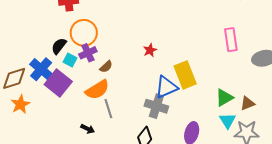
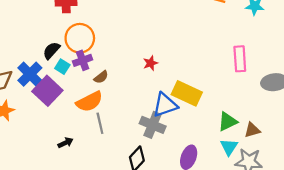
yellow rectangle: (185, 75) -> (187, 93), turned -48
black arrow: (88, 129) -> (66, 143), moved, turned -56

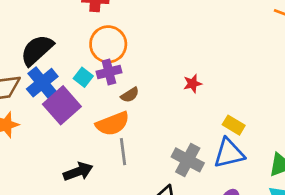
black semicircle: (51, 50) -> (37, 50), moved, size x1.5
yellow rectangle: (187, 93) -> (234, 125), size x0.6
blue triangle: (165, 105) -> (229, 153), moved
black arrow: (66, 143) -> (78, 172), size x1.5

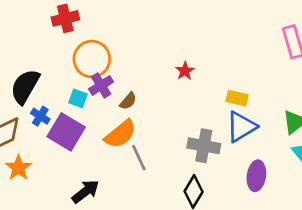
blue cross: (42, 83) -> (40, 116), size x0.6
black arrow: (78, 172) -> (85, 191), moved

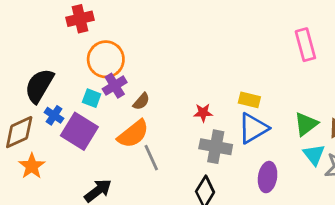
red star: (185, 71) -> (203, 113), moved, turned 30

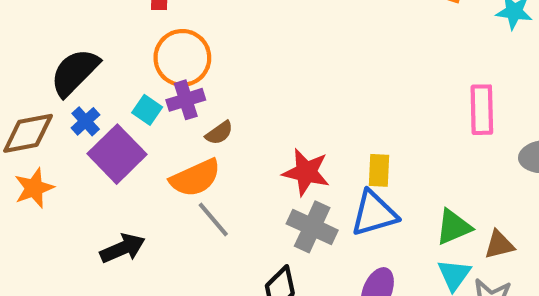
yellow rectangle: (249, 100) -> (379, 170), turned 65
red star: (203, 113) -> (306, 172), size x1.6
gray line: (151, 158) -> (213, 219), turned -30

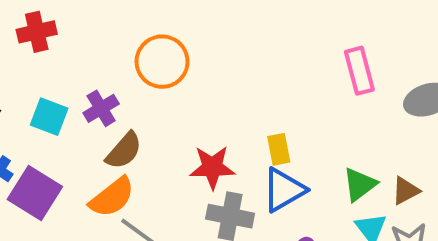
orange circle: (182, 58) -> (162, 62), moved
purple cross: (186, 100) -> (101, 108), moved
cyan square: (147, 110) -> (49, 117), moved, size x1.4
brown semicircle: (219, 133) -> (124, 151), size x1.5

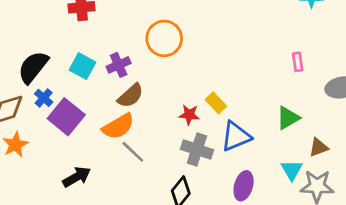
pink rectangle: (359, 71) -> (298, 62), size x0.6
yellow rectangle: (279, 149) -> (216, 103), moved, turned -40
red star: (212, 167) -> (189, 115), size x0.7
green triangle: (360, 185) -> (288, 118), moved

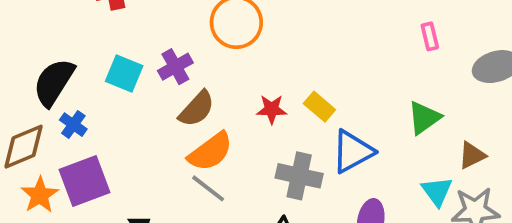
red star: (189, 115) -> (272, 109), moved
purple square: (66, 117) -> (85, 181), moved, turned 36
orange semicircle: (118, 126) -> (210, 152), moved

